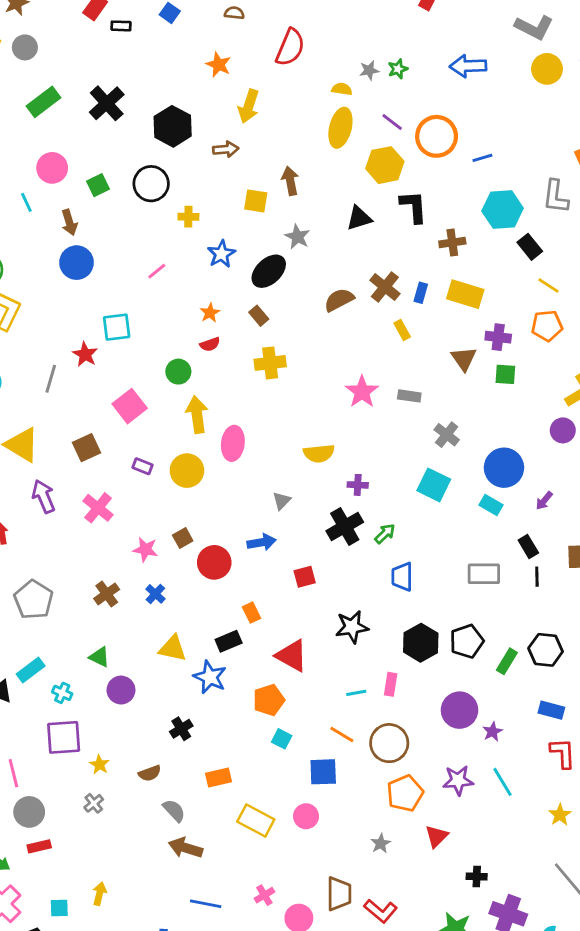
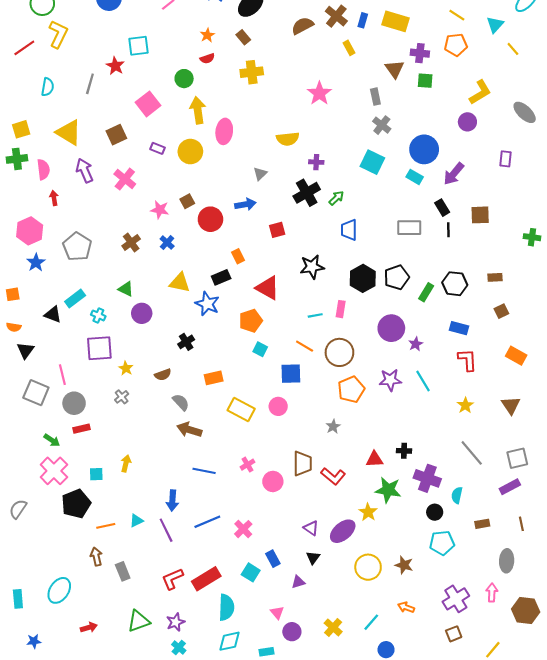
gray rectangle: (409, 396) -> (375, 97), moved, turned 70
purple arrow: (544, 501) -> (454, 174), size x1.6
red triangle: (437, 836) -> (374, 459), moved, turned 42

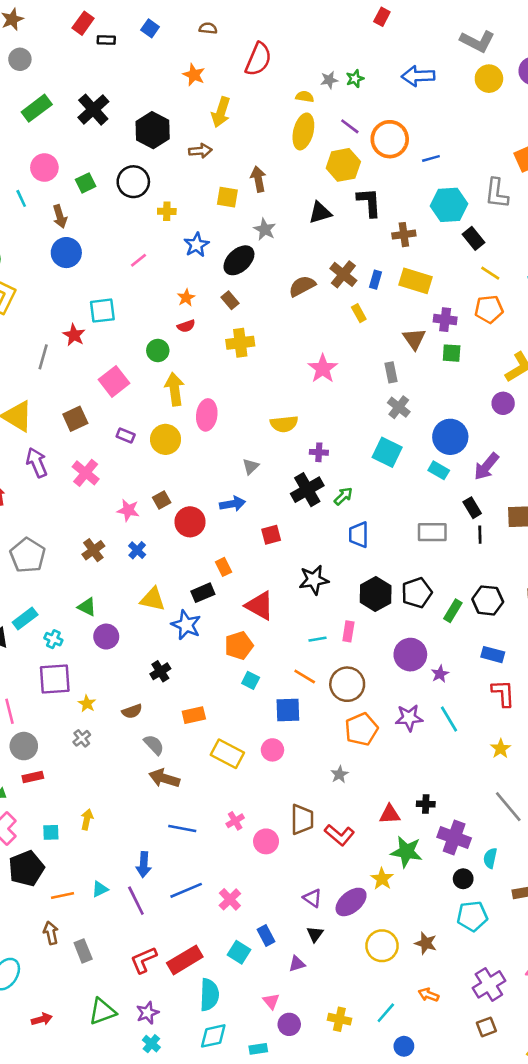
yellow cross: (333, 627) -> (339, 1019), turned -30

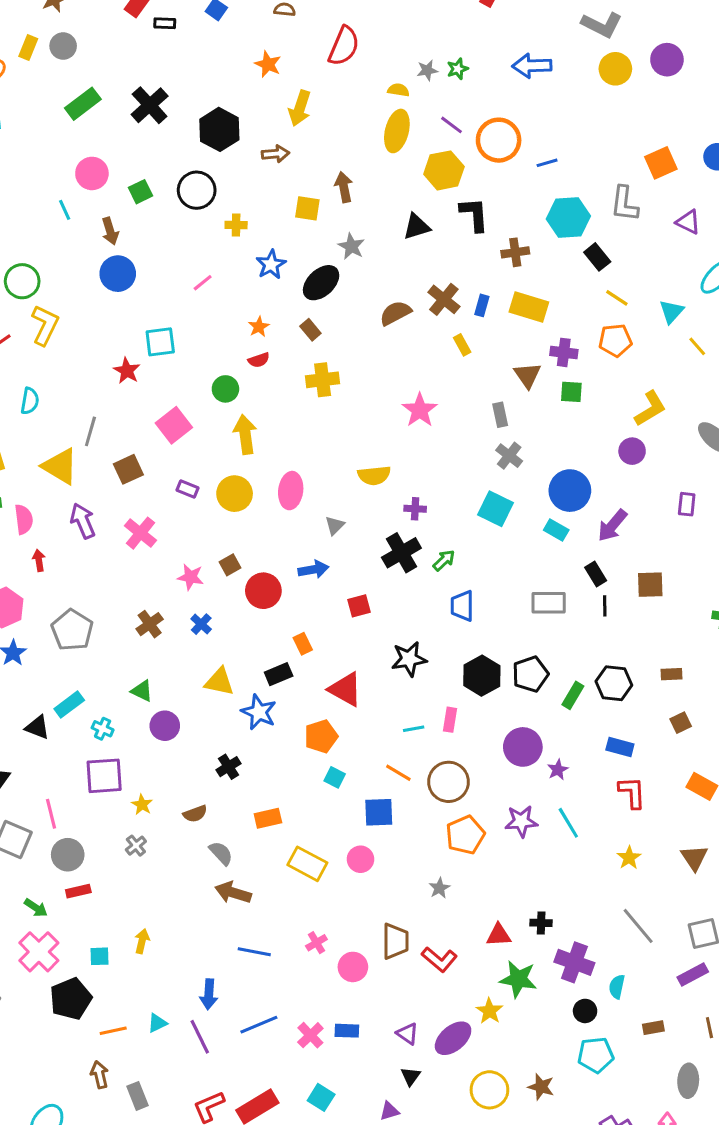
gray line: (43, 357) -> (90, 431), moved
pink ellipse: (207, 415) -> (291, 491), moved
blue rectangle: (266, 935) -> (347, 1031), moved, turned -60

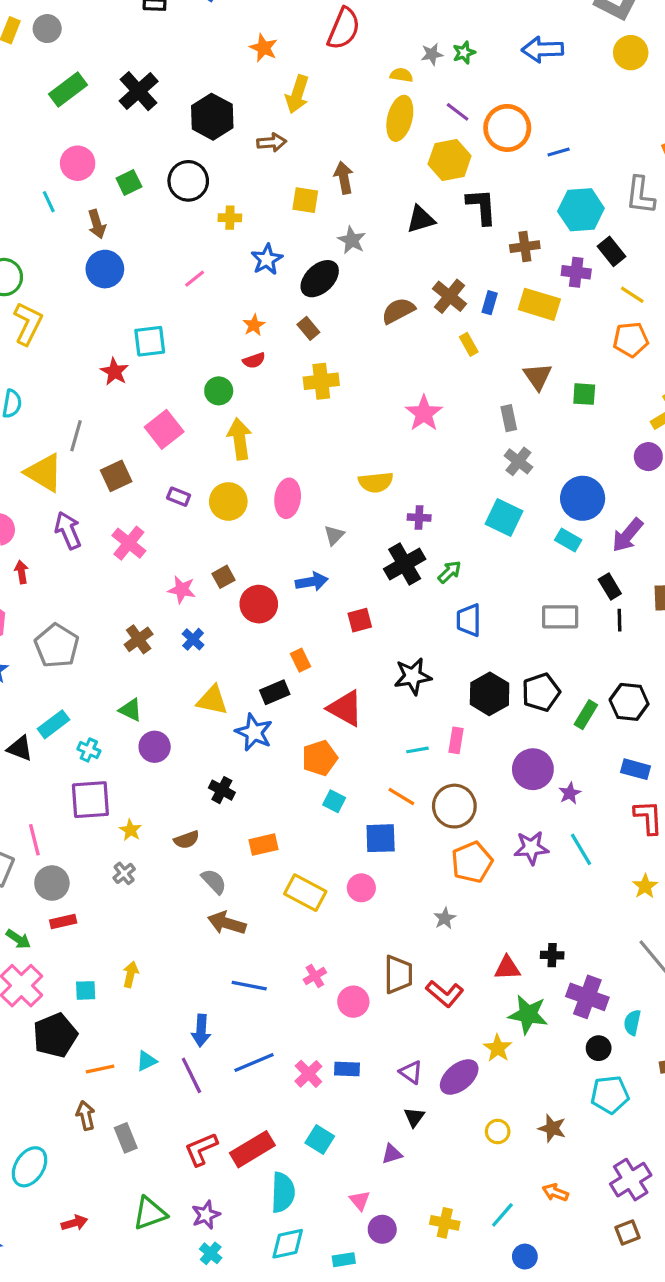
purple cross: (564, 352) -> (576, 272), moved
black cross: (228, 767) -> (222, 790), turned -30
yellow circle: (489, 1090) -> (498, 1132), size x0.6

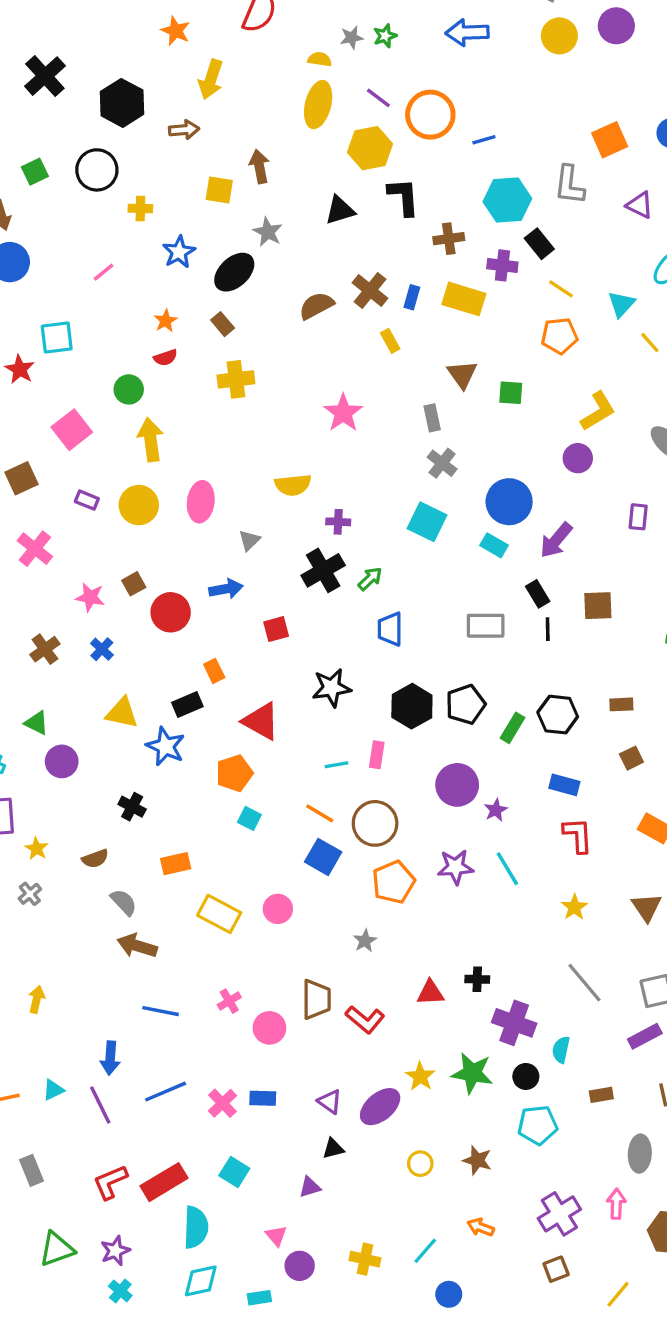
blue square: (381, 838) -> (323, 857), moved, turned 32
green star: (528, 1014) -> (472, 1073), moved
black triangle: (414, 1117) -> (333, 1149), turned 40

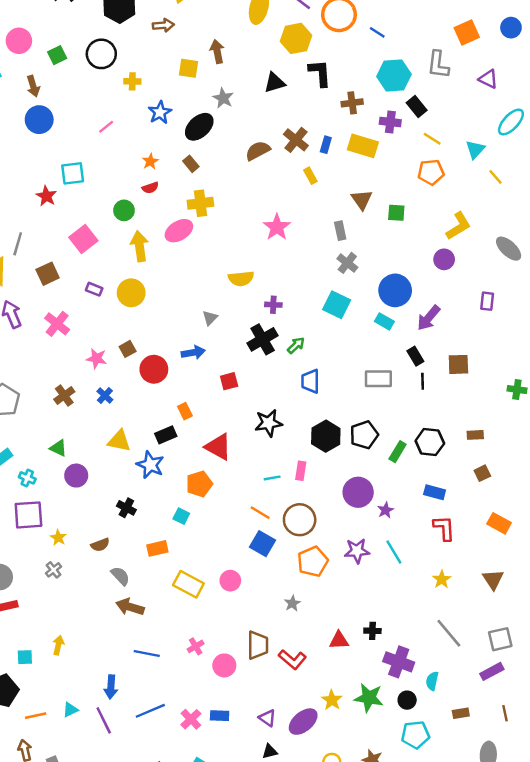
blue line: (484, 140) -> (377, 32), turned 49
pink ellipse: (201, 502) -> (179, 231), moved, turned 52
cyan square: (249, 818) -> (181, 516), moved

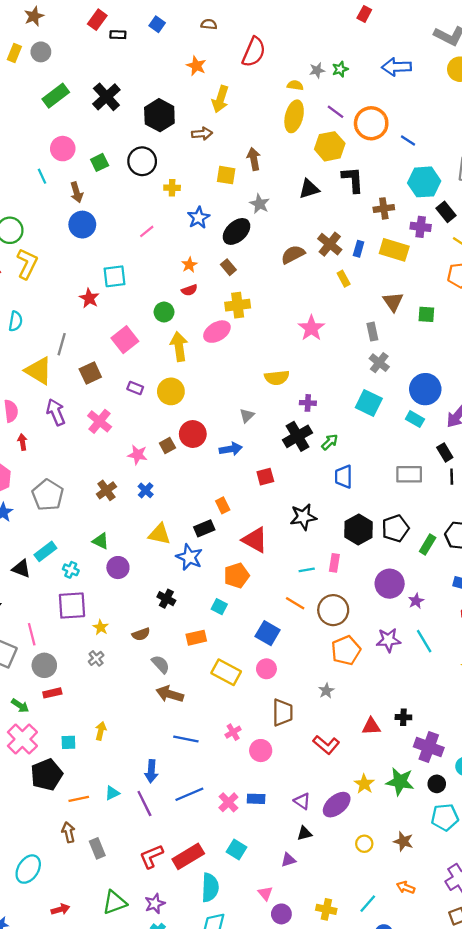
red circle: (154, 369) -> (193, 434), moved
blue square: (263, 544) -> (268, 633), moved
brown trapezoid: (258, 645) -> (283, 713), moved

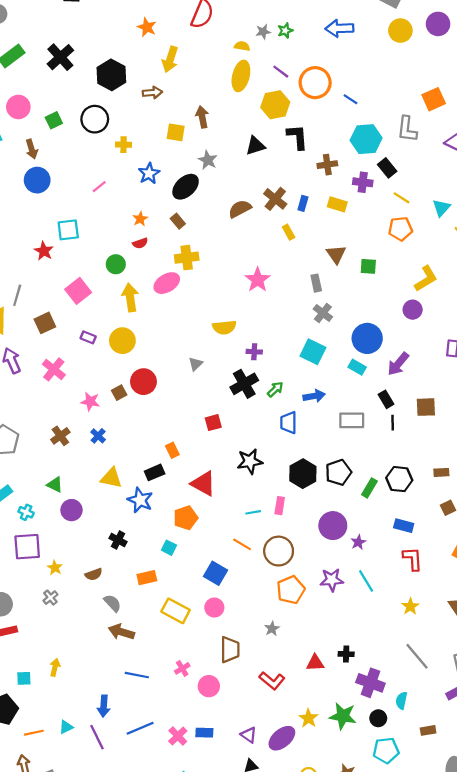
yellow rectangle: (394, 250) -> (337, 204), size x0.7
blue arrow: (231, 449) -> (314, 396), moved

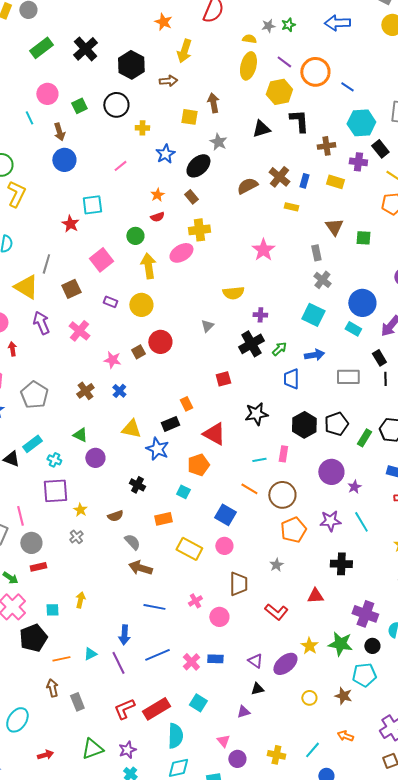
yellow rectangle: (289, 232) -> (291, 207), turned -48
black cross: (346, 654) -> (341, 564), moved, size x1.5
cyan pentagon: (386, 750) -> (364, 675), moved

